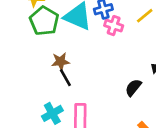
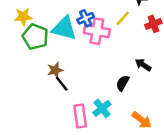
pink cross: (114, 26) -> (97, 31), size x1.5
cyan cross: (52, 113) -> (102, 108), moved

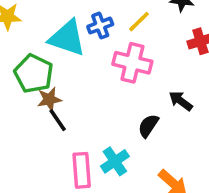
yellow line: (123, 18) -> (139, 22), moved
pink cross: (97, 31) -> (132, 63), moved
green pentagon: (35, 37) -> (34, 74), moved

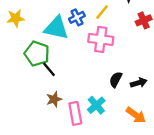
brown star: (49, 99) -> (54, 99), moved
black arrow: (181, 101) -> (139, 83), moved, turned 133
black line: (58, 120) -> (49, 69), moved

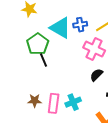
black semicircle: (116, 79) -> (96, 75), moved
brown star: (54, 99) -> (35, 101), moved

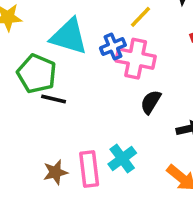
blue cross: (80, 25) -> (113, 46), moved
black line: (43, 60) -> (54, 99), turned -40

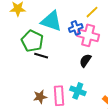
black semicircle: (151, 102) -> (85, 60), moved
cyan cross: (122, 159) -> (78, 91), turned -35

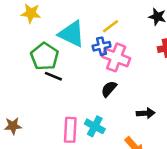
yellow line: (92, 12) -> (111, 26), moved
brown star: (40, 97) -> (13, 126), moved

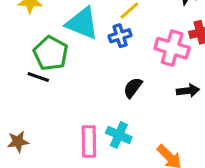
pink cross: (116, 57) -> (172, 48), moved
black line: (53, 76) -> (38, 77), moved
black arrow: (146, 113) -> (188, 91), moved

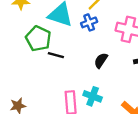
black line: (38, 77) -> (56, 55), moved

